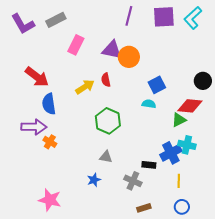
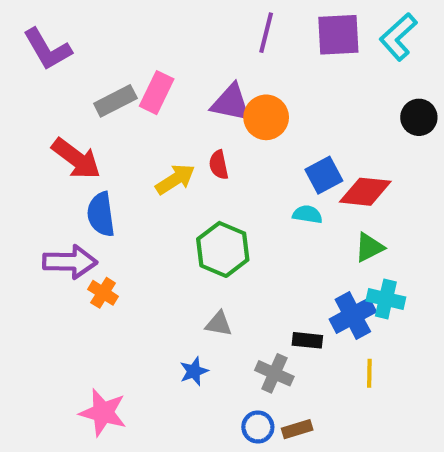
gray rectangle: (56, 20) -> (115, 101), moved
black circle: (203, 81) -> (419, 117), moved
red diamond: (190, 106) -> (365, 192), moved
blue circle: (182, 207) -> (258, 427), moved

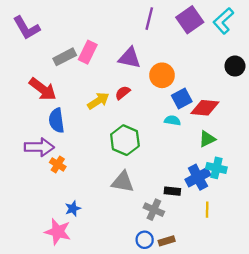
purple square: (338, 35) -> (190, 20), turned -32
orange circle: (266, 117) -> (162, 75), moved
red semicircle: (219, 165) -> (123, 93), turned 63
gray triangle: (219, 324) -> (123, 182), size x1.5
blue star: (194, 371) -> (73, 208), moved

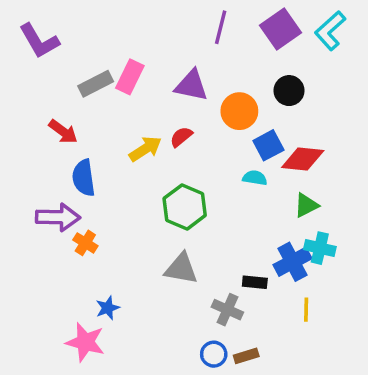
black circle: (235, 66) -> (289, 91), moved
red arrow: (43, 89) -> (63, 132), size x0.7

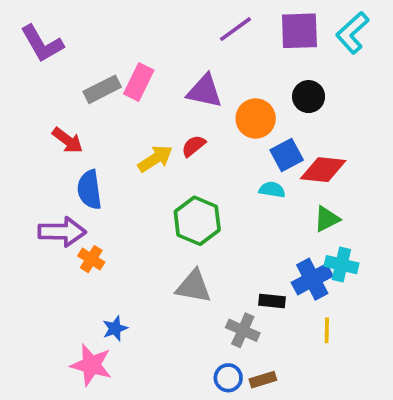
purple line: (221, 27) -> (236, 29), turned 40
purple square: (280, 29) -> (299, 31), turned 33

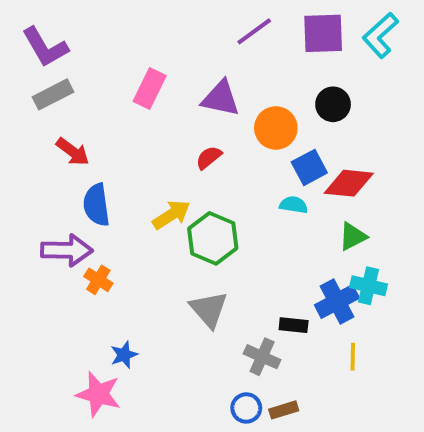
gray rectangle: (102, 89) -> (53, 94), moved
yellow arrow: (155, 159) -> (171, 215), moved
gray triangle: (194, 286) -> (209, 309), turned 39

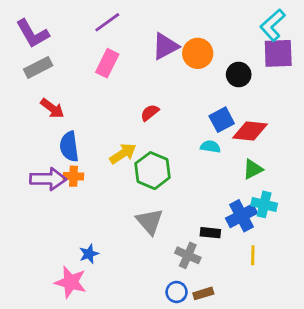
purple line: (254, 31) -> (107, 22), moved
purple square: (323, 33) -> (278, 53), moved
purple triangle: (221, 98) -> (165, 46), moved, turned -40
orange circle: (276, 128) -> (198, 53), moved
orange cross: (98, 280) -> (73, 176), moved, turned -30

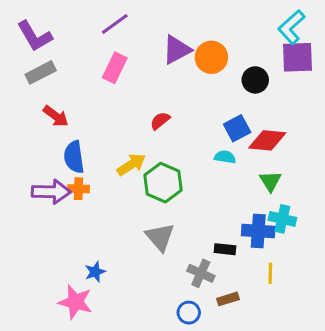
green triangle: (253, 169) -> (270, 181), turned -35
blue cross: (241, 216) -> (258, 231), turned 32
brown rectangle: (203, 293) -> (228, 299), moved

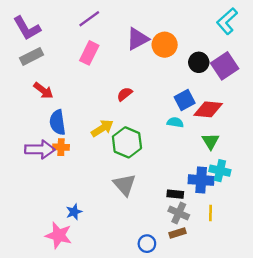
purple square: (298, 57) -> (225, 66), moved, turned -32
gray cross: (201, 273) -> (179, 213), moved

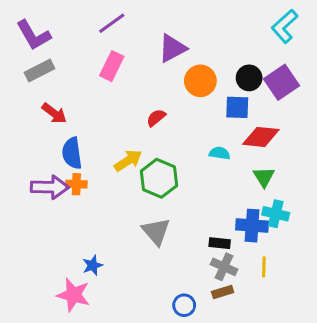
orange circle: (165, 45) -> (200, 81), moved
blue square: (185, 100) -> (237, 107), moved, turned 30

